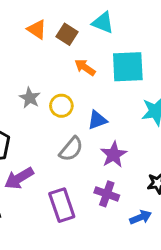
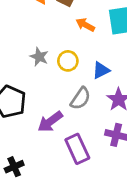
purple arrow: (19, 178) -> (50, 122), moved

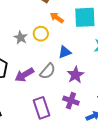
yellow circle: (68, 61) -> (41, 34), moved
purple arrow: (50, 122) -> (24, 75), moved

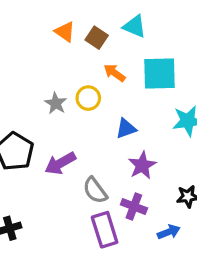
gray semicircle: (48, 71) -> (95, 190), moved, turned 102
purple rectangle: (41, 108) -> (105, 230), moved

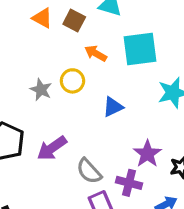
purple star: (142, 165) -> (147, 154), moved

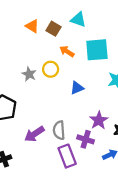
purple arrow: (52, 148) -> (34, 134), moved
gray semicircle: (89, 171) -> (59, 130), turned 36

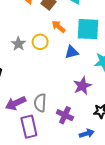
blue triangle: (77, 88) -> (72, 52), moved
purple star: (99, 120) -> (82, 86), moved
purple rectangle: (67, 156) -> (29, 127), moved

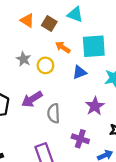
gray star: (18, 44) -> (24, 59), moved
purple arrow: (16, 103) -> (32, 99), moved
gray semicircle: (40, 103) -> (54, 113), moved

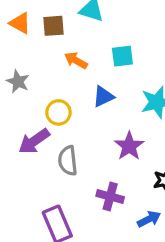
brown square: (49, 24) -> (53, 26), turned -32
cyan square: (94, 46) -> (122, 56), size x0.6
yellow circle: (45, 65) -> (58, 112), moved

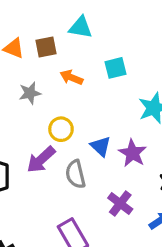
gray star: (18, 82) -> (30, 93), moved, turned -30
blue triangle: (103, 97) -> (101, 146), moved, turned -45
purple cross: (110, 197) -> (120, 203), turned 30

